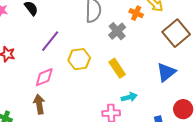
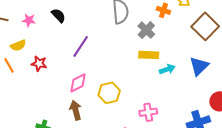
yellow hexagon: (79, 59) -> (109, 93), moved
yellow rectangle: (117, 68) -> (149, 55), moved, turned -48
cyan arrow: (129, 97) -> (167, 69), moved

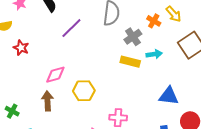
purple line: (81, 46) -> (71, 28), moved
blue triangle: (199, 66) -> (169, 96), moved, turned 40
cyan arrow: (167, 69) -> (154, 54), moved

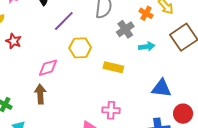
yellow rectangle: (130, 62) -> (113, 67), moved
yellow hexagon: (84, 91) -> (80, 48), moved

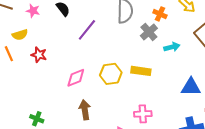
orange cross: (146, 13) -> (160, 14), moved
yellow hexagon: (80, 48) -> (111, 74), moved
brown arrow: (40, 94) -> (85, 110), moved

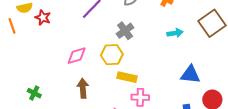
gray cross: (149, 32) -> (125, 31), moved
red star: (39, 55) -> (43, 18), moved
yellow rectangle: (141, 71) -> (127, 77), moved

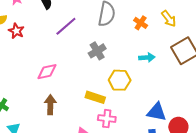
yellow hexagon: (112, 55) -> (120, 80), moved
blue triangle: (190, 75) -> (157, 112), moved

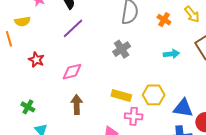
purple line: (66, 26) -> (73, 28), moved
red star: (16, 31) -> (36, 60), moved
yellow hexagon: (120, 80) -> (154, 95), moved

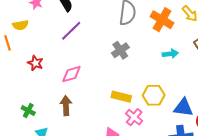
orange cross: (164, 20) -> (162, 20), size x1.6
brown arrow: (77, 105) -> (66, 106), moved
pink cross: (134, 116) -> (134, 117), turned 36

